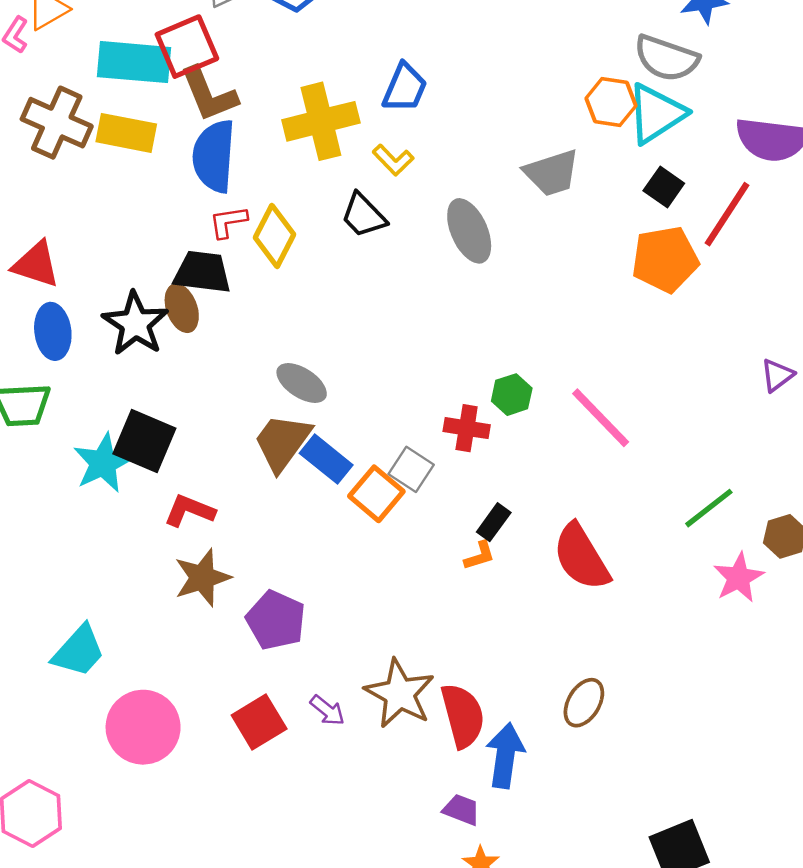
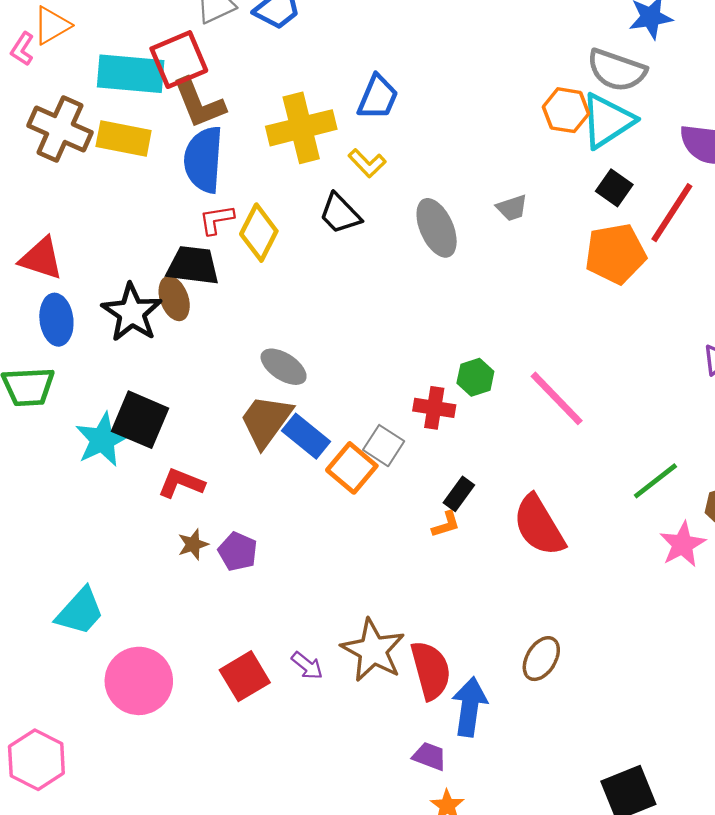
gray trapezoid: (552, 173) -> (512, 208), moved, size x0.6
brown star: (202, 578) -> (193, 544), size x0.6
purple pentagon: (276, 620) -> (238, 551), moved, size x0.7

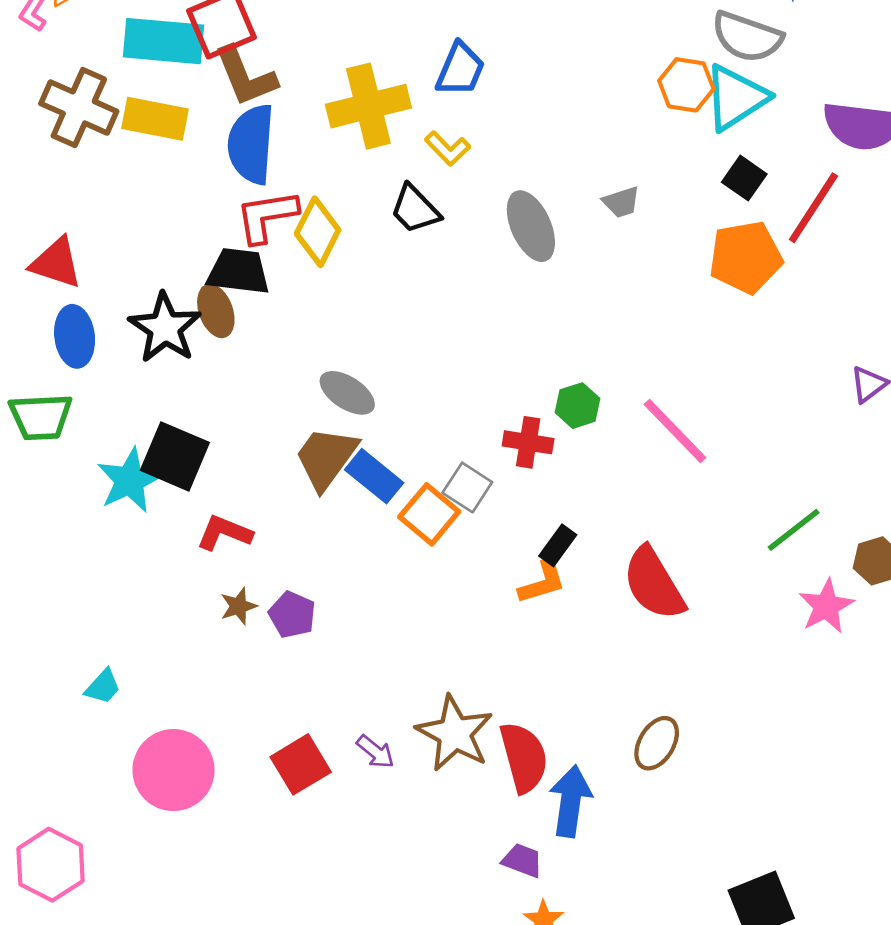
red L-shape: (216, 220) -> (267, 216), size x1.5
orange L-shape: (446, 524) -> (542, 582), size x1.4
cyan trapezoid: (80, 611) -> (103, 687), size x0.6

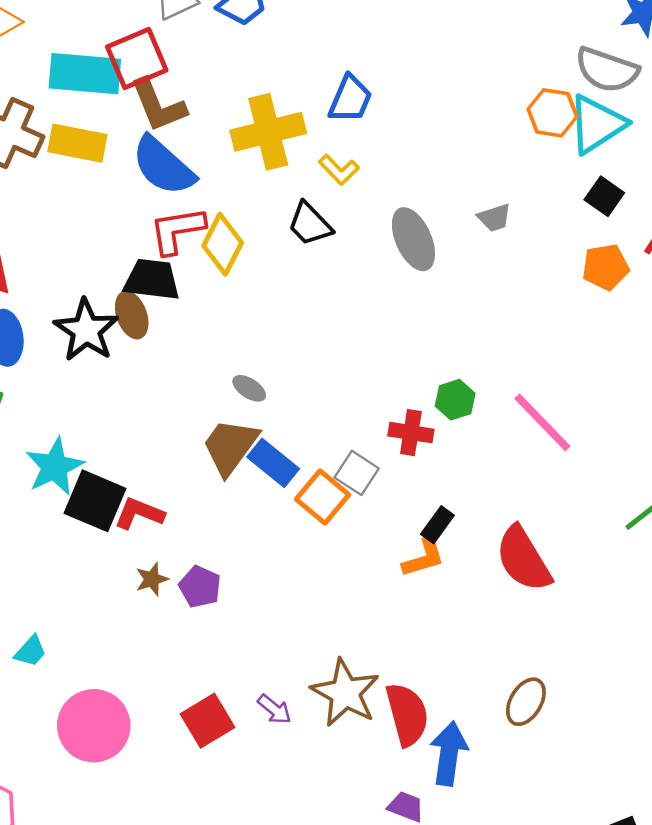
blue semicircle: (251, 144) -> (163, 166), turned -52
orange pentagon: (746, 257) -> (606, 267), size x0.7
gray ellipse: (347, 393) -> (249, 388), size x0.7
black square: (175, 456) -> (95, 501), moved

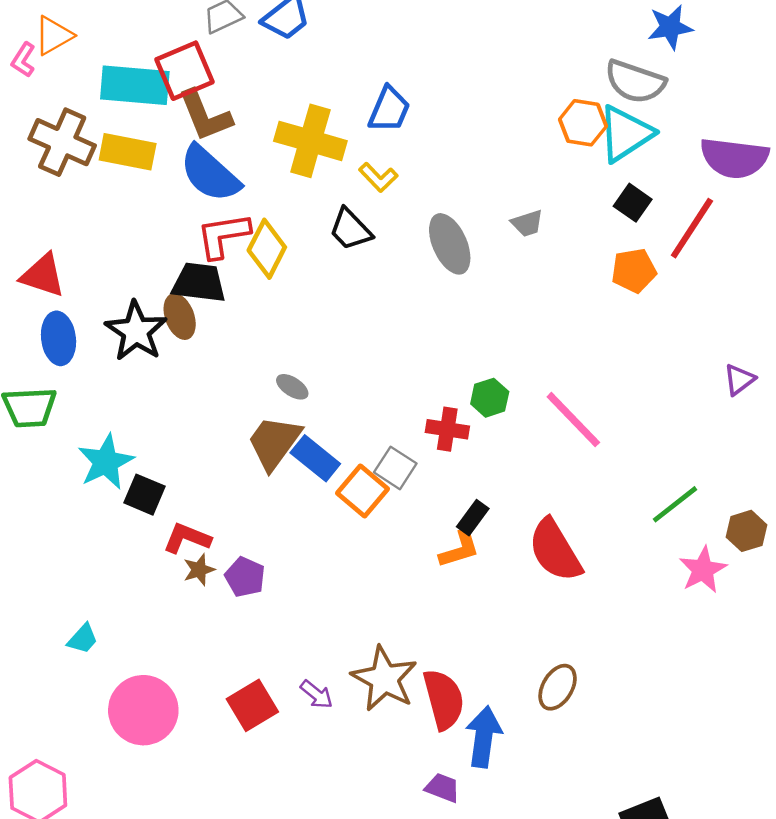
yellow cross: (268, 132) -> (310, 141), turned 30
black square: (95, 501) -> (145, 495), size x0.7
red L-shape: (139, 513) -> (187, 538), moved

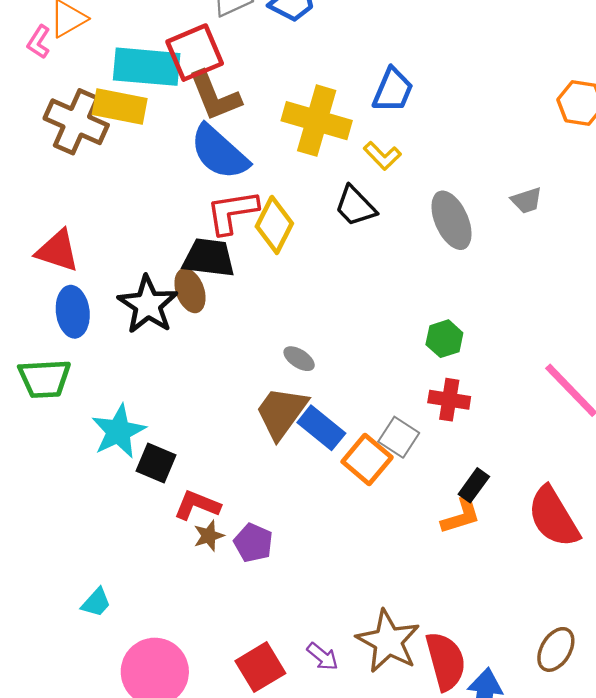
yellow rectangle: (128, 152) -> (120, 107), moved
green hexagon: (490, 398) -> (444, 339), moved

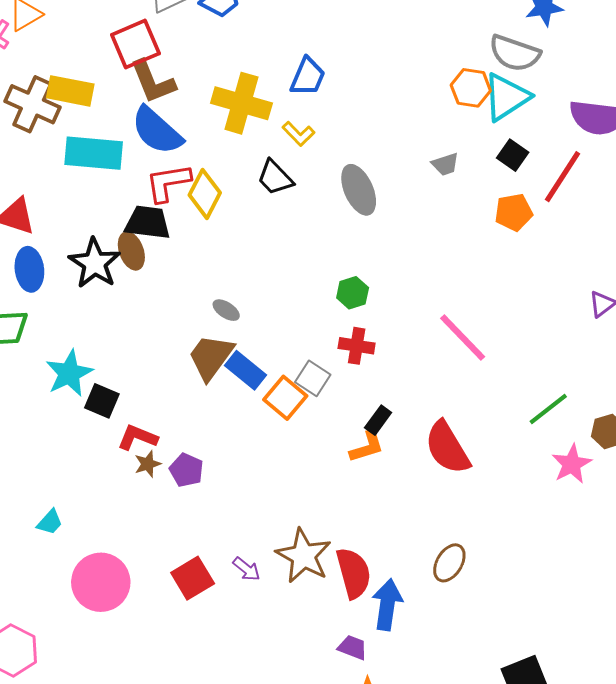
cyan rectangle: (147, 67) -> (94, 153), moved
gray trapezoid: (527, 200) -> (445, 164), moved

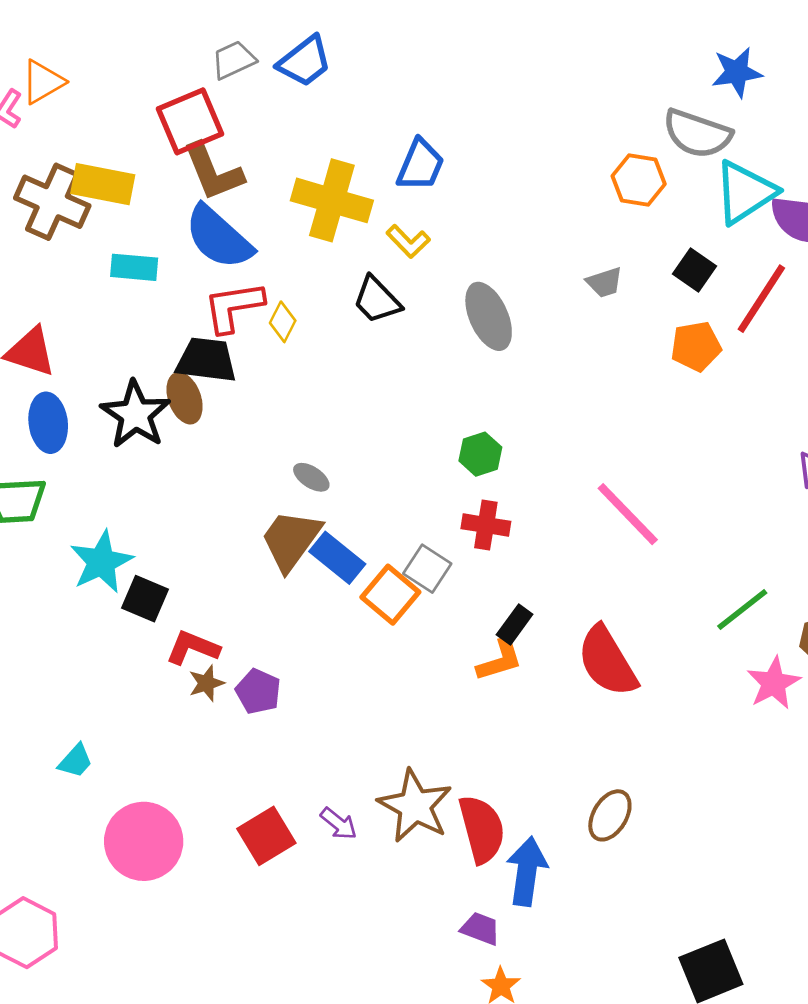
cyan triangle: (506, 97) -> (745, 192), moved
cyan rectangle: (94, 153) -> (134, 267), size x0.6
yellow diamond: (205, 194) -> (283, 322), size x0.6

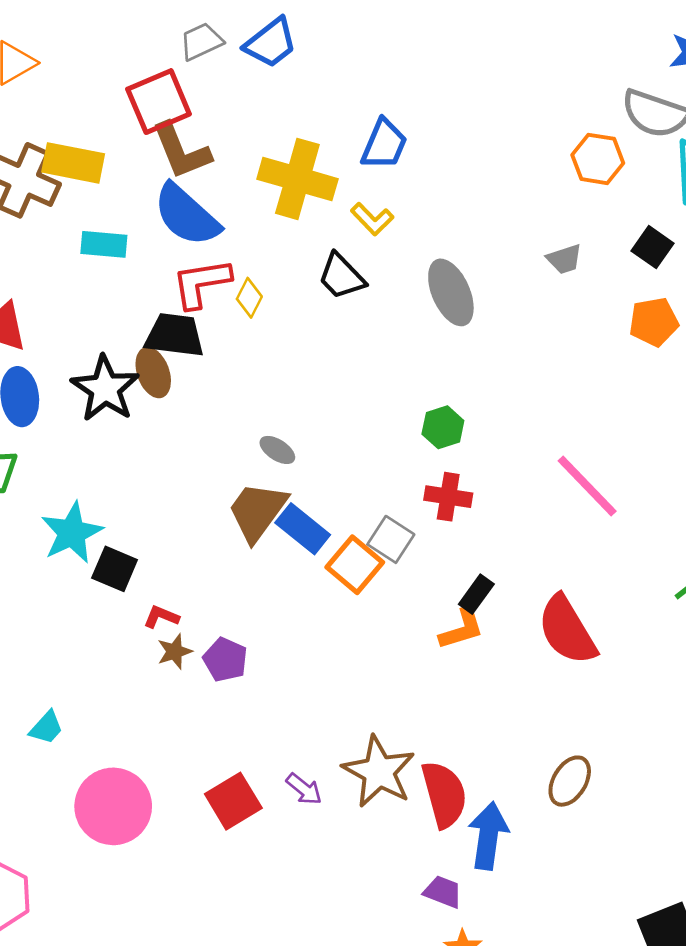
red L-shape: (193, 648) -> (161, 617), size x0.7

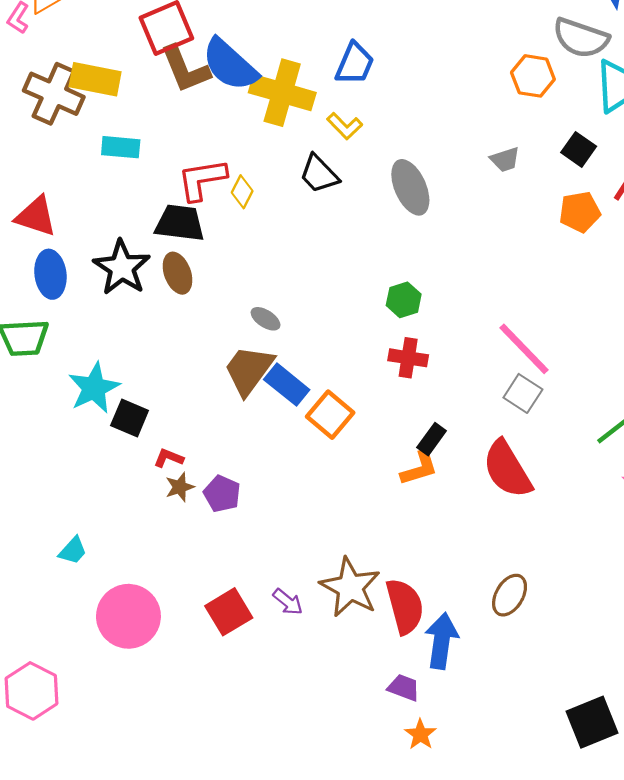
blue semicircle: (187, 215) -> (230, 65), moved
brown ellipse: (153, 373) -> (177, 273), moved
gray square: (391, 539) -> (523, 393), moved

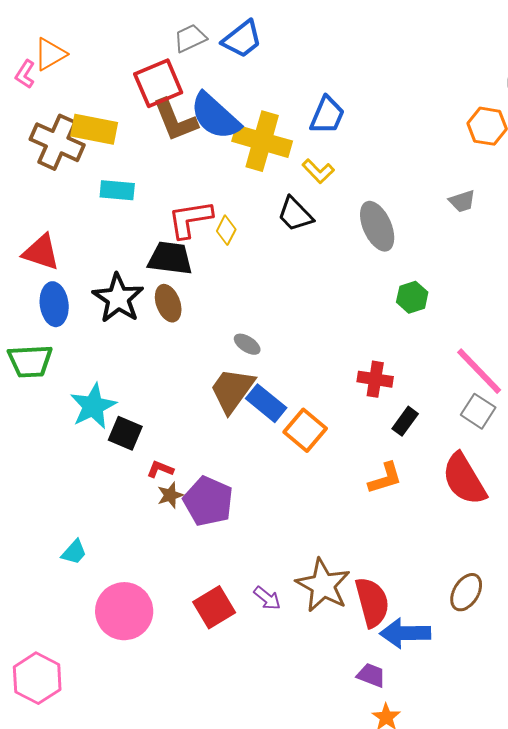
green hexagon: (404, 300) -> (412, 297), moved
black rectangle: (432, 439) -> (405, 421), moved
purple pentagon: (222, 494) -> (208, 501), size x1.5
blue arrow: (442, 641) -> (405, 633), turned -99

